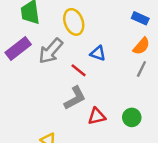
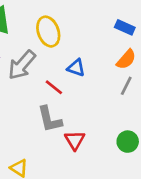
gray L-shape: (75, 98) -> (50, 119), turned 105
red triangle: (97, 116) -> (75, 140), turned -48
green circle: (132, 117) -> (128, 142), moved

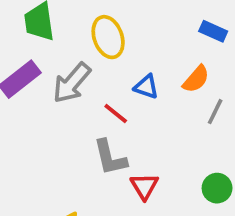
orange semicircle: (126, 59) -> (196, 79), moved

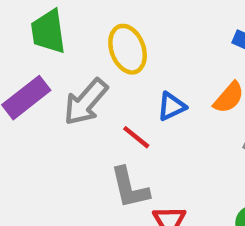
blue triangle: (146, 87) -> (172, 106), turned -44

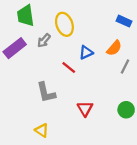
gray arrow: (86, 102) -> (44, 41), moved, size x0.6
gray L-shape: (130, 188) -> (46, 92), moved

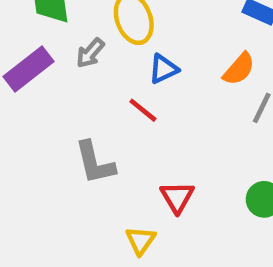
blue triangle: (86, 52) -> (163, 69), moved
yellow triangle: (42, 130) -> (141, 240), moved, turned 32

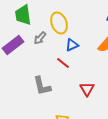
red triangle: (177, 197) -> (87, 89), moved

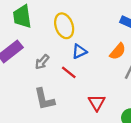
gray arrow: (40, 38) -> (42, 62), moved

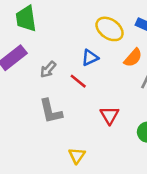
yellow ellipse: (64, 26) -> (110, 29), moved, turned -35

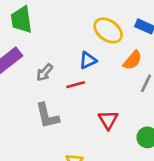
red line: (78, 81) -> (76, 85), turned -54

